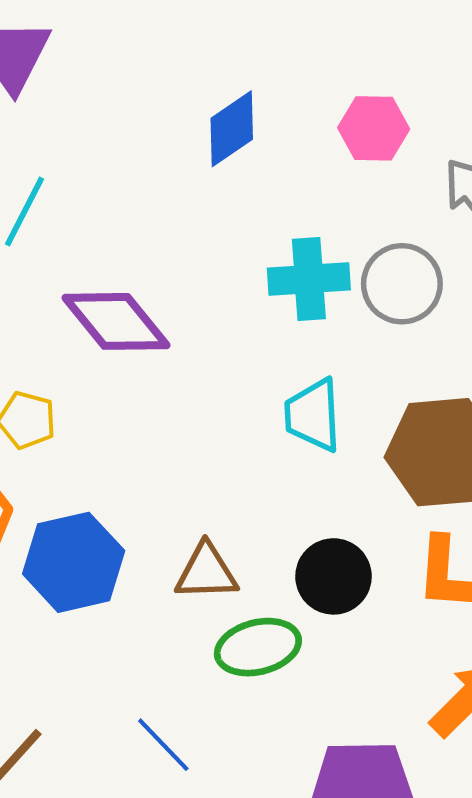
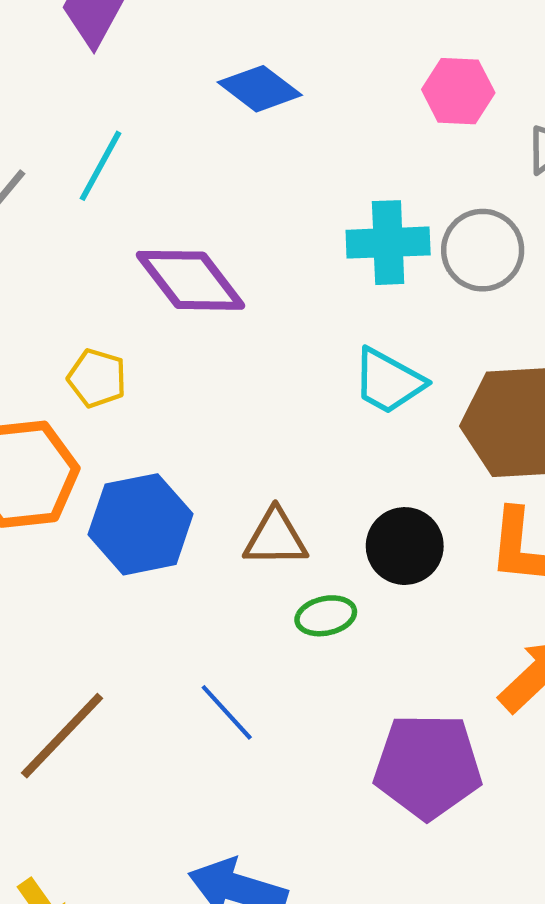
blue diamond: (232, 129) -> (260, 89), moved, turned 70
cyan trapezoid: (313, 415) -> (388, 381), turned -60
green ellipse: (258, 647) -> (326, 616), size x0.7

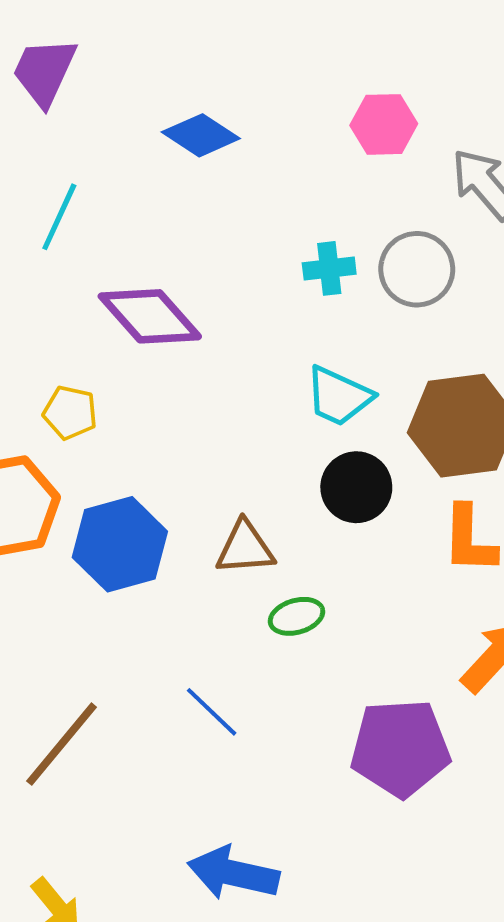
cyan cross: (388, 243) -> (329, 268), size x0.7
black circle: (405, 546) -> (356, 487), moved

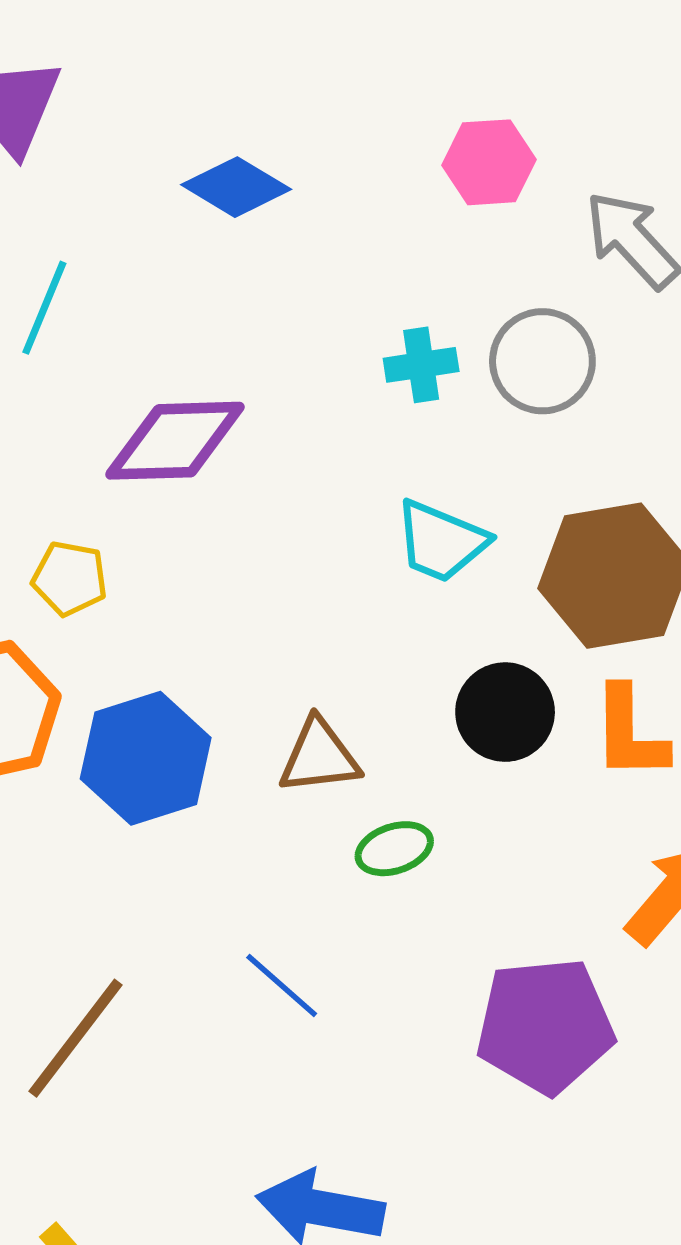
purple diamond: (150, 316) -> (175, 441), turned -48
black circle: (356, 487) -> (505, 712), moved

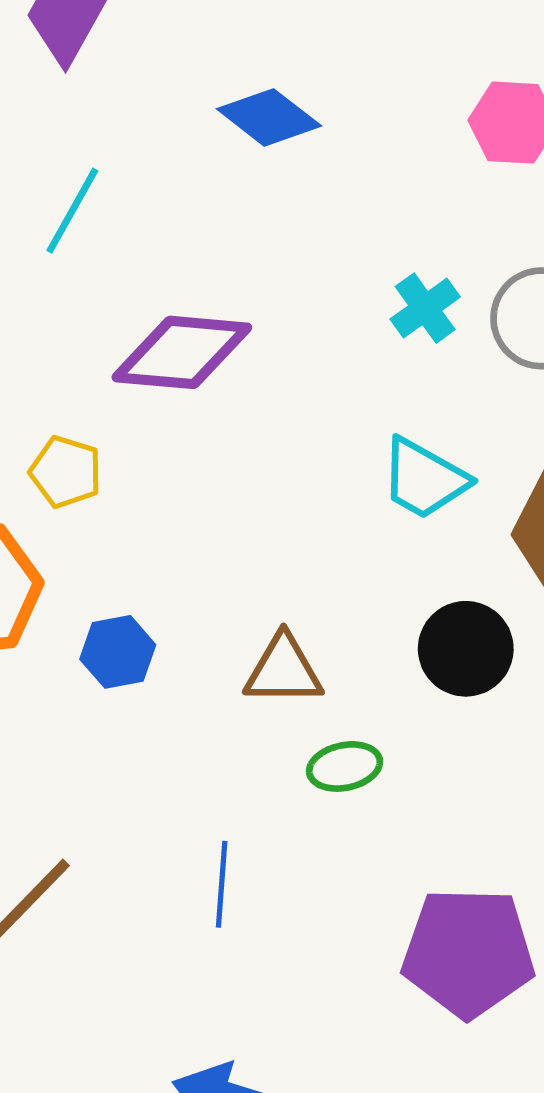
cyan cross: (421, 365) -> (425, 308), turned -34
blue hexagon: (146, 758) -> (118, 652), size x0.6
blue line: (282, 986) -> (222, 884), turned 46

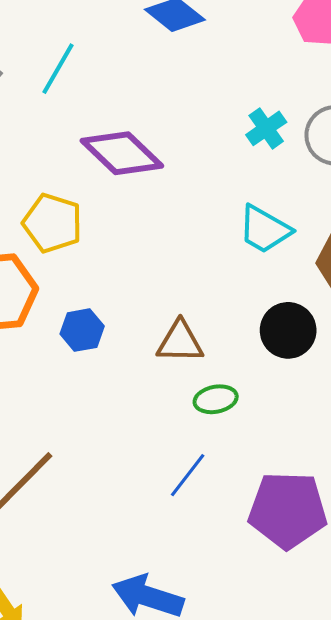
purple diamond: (182, 352) -> (122, 153), turned 38
yellow pentagon: (66, 472) -> (52, 223), size x1.4
blue line: (222, 884) -> (188, 475), moved, turned 33

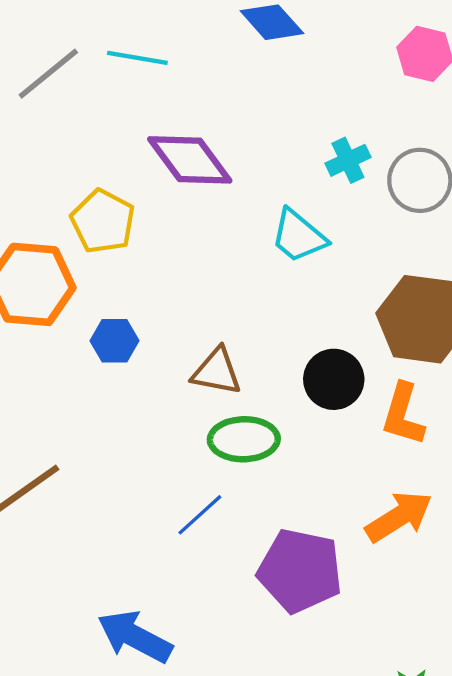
cyan line: (58, 69) -> (137, 58), turned 60
cyan trapezoid: (265, 229) -> (298, 236), moved
green ellipse: (216, 399) -> (244, 439), size x1.5

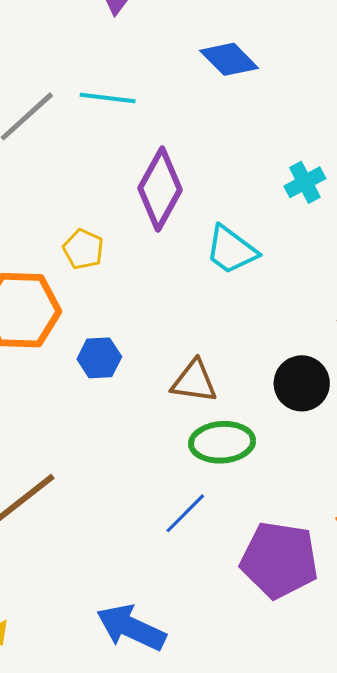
purple diamond: (190, 160) -> (160, 189), turned 68
yellow pentagon: (103, 221) -> (83, 249), size x0.7
cyan trapezoid: (298, 236) -> (231, 250), moved

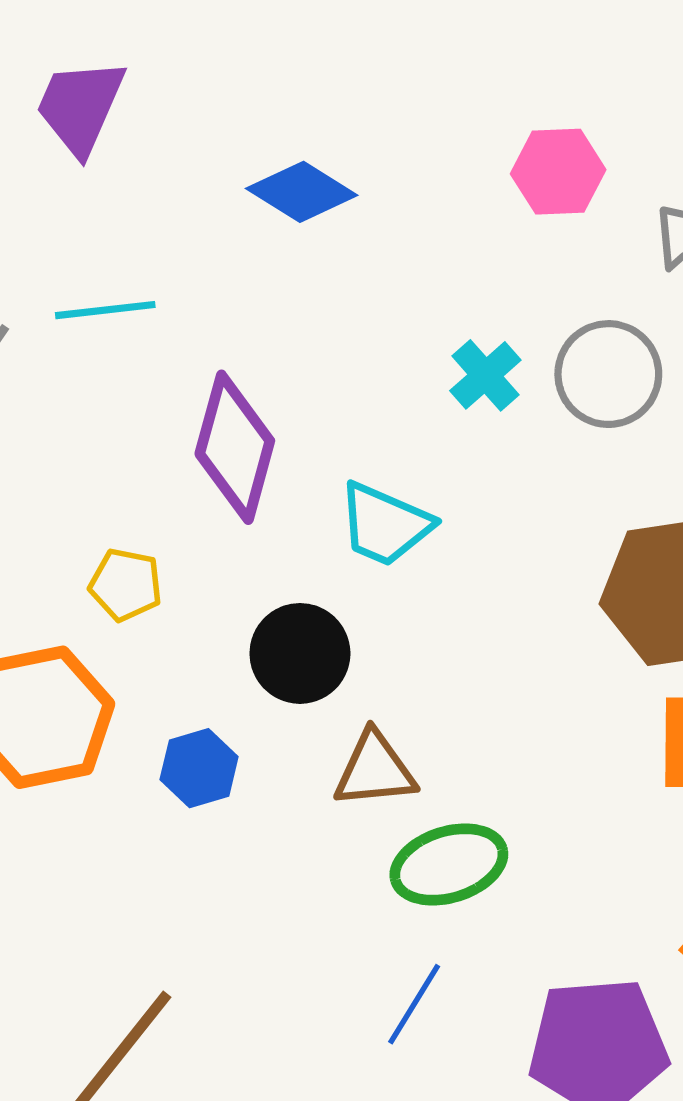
black circle: (302, 383) -> (300, 653), moved

